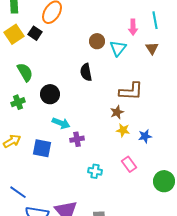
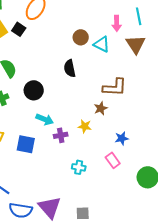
cyan triangle: (118, 48) -> (102, 44), turned -42
brown triangle: (152, 48) -> (136, 44), size x1.5
yellow star: (123, 130) -> (85, 126), moved
blue star: (145, 136) -> (122, 138), moved

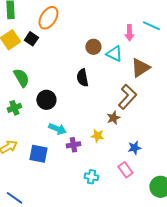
cyan line: (139, 16) -> (151, 26), turned -54
brown triangle: (136, 44) -> (140, 68), moved, turned 30
brown L-shape: (115, 87) -> (127, 97), turned -50

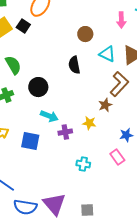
cyan triangle: (114, 54) -> (107, 54), moved

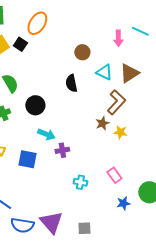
yellow star: (89, 123) -> (120, 132), moved
blue star: (126, 135) -> (123, 203), moved

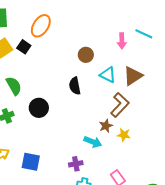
cyan arrow: (46, 134) -> (93, 142), moved
purple cross: (62, 150) -> (76, 164), moved

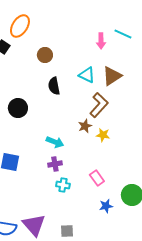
brown circle: (86, 55) -> (45, 55), moved
cyan arrow: (93, 142) -> (55, 142), moved

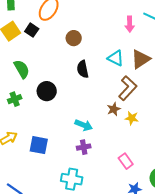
cyan cross: (63, 185) -> (72, 179), moved, size x1.5

